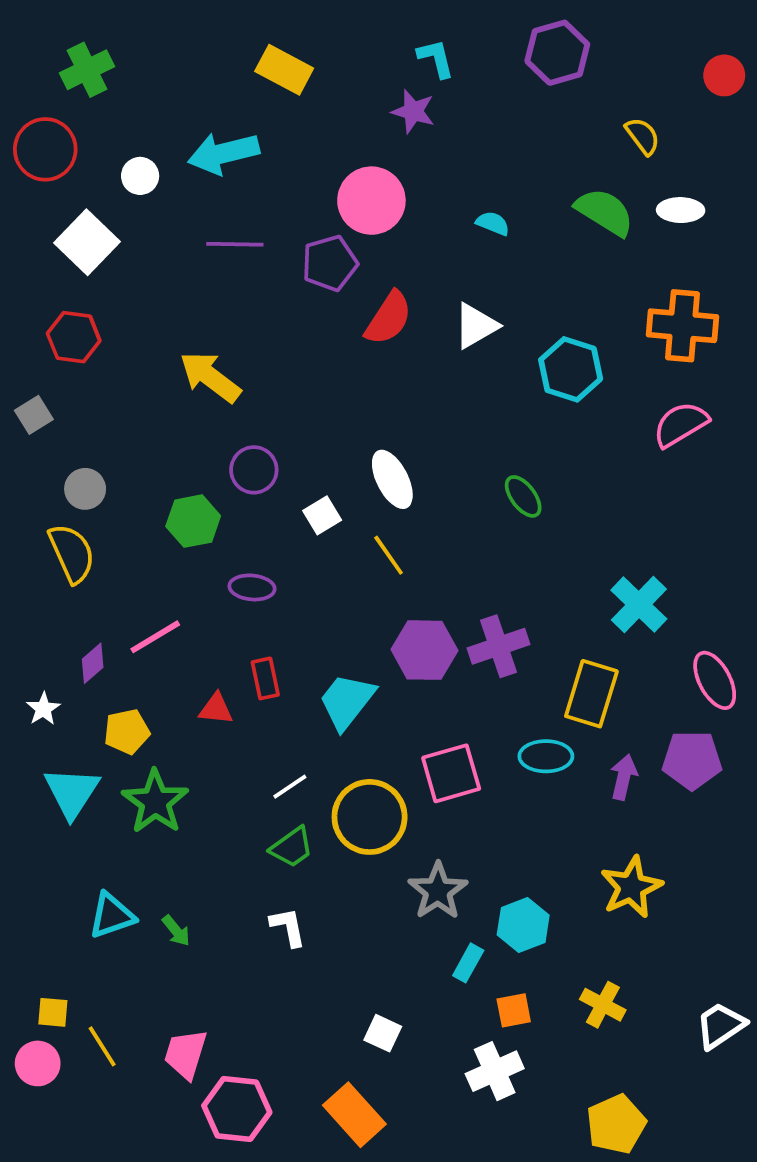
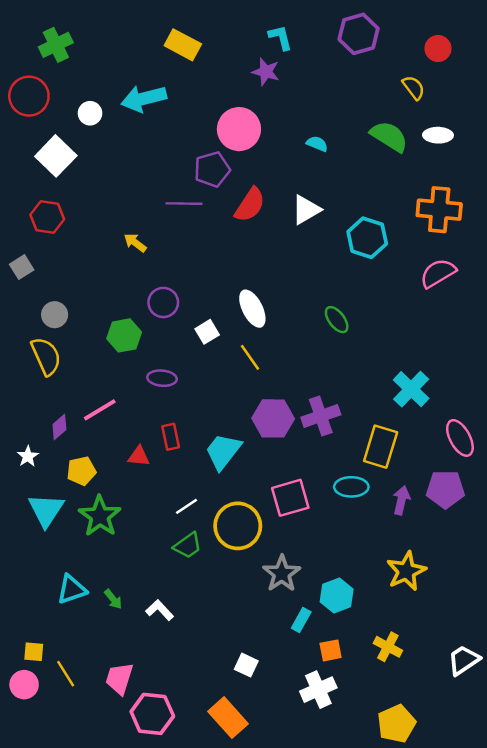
red circle: (724, 75) -> (438, 48), moved
purple line: (235, 244) -> (184, 204), moved
yellow arrow: (210, 377) -> (135, 243), size x0.6
white L-shape: (288, 927) -> (160, 610), moved, turned -32

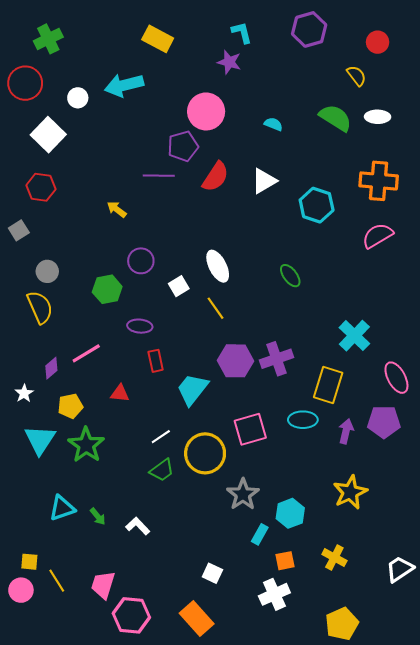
red rectangle: (171, 437) -> (156, 361), moved

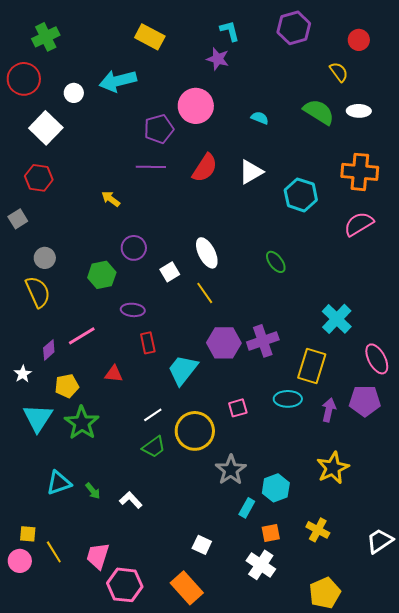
purple pentagon: (183, 146) -> (159, 129), moved
pink square: (250, 429) -> (238, 408), size x0.6
white cross: (274, 594) -> (261, 565), turned -32

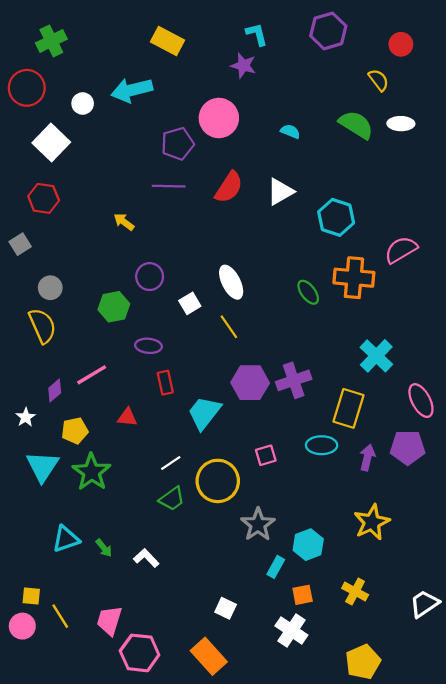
orange cross: (360, 172) -> (354, 278), moved

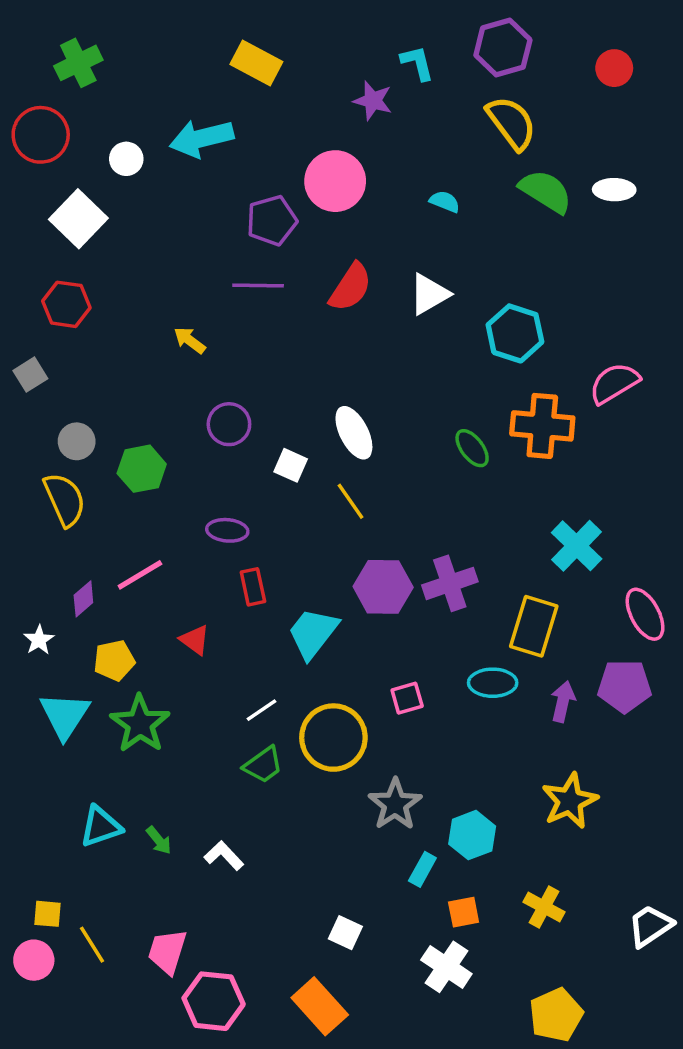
cyan L-shape: (257, 34) -> (417, 63), moved
yellow semicircle: (379, 80) -> (511, 123), moved, size x1.6
white square: (190, 303) -> (291, 465), turned -35
green hexagon: (114, 307) -> (142, 469), moved
red triangle: (127, 417) -> (195, 640), turned 30

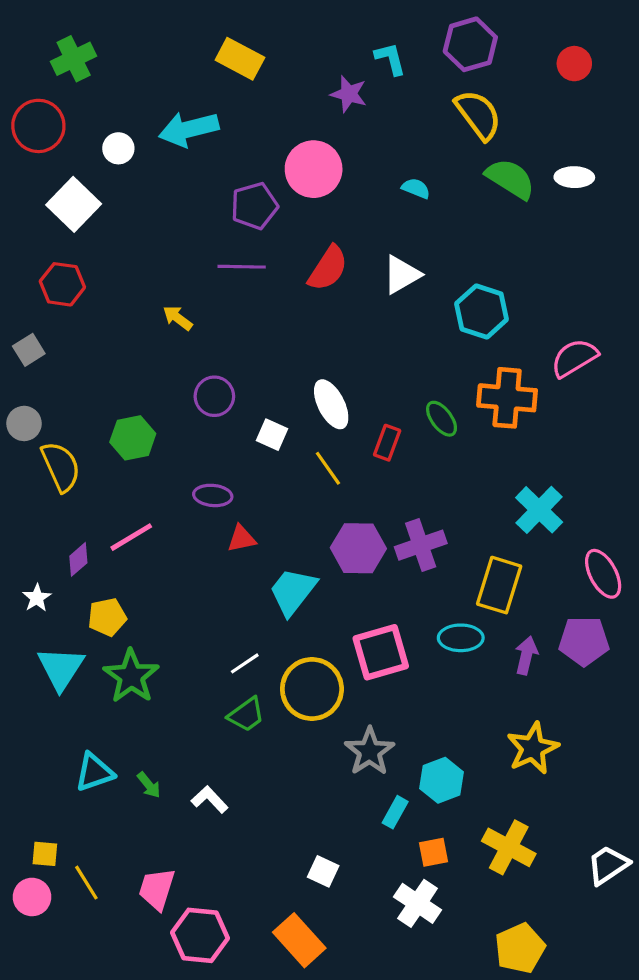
gray circle: (77, 441) -> (24, 423), moved
red rectangle: (253, 587) -> (387, 443), moved, turned 32
red triangle: (195, 640) -> (242, 539), moved, turned -48
pink square: (407, 698) -> (381, 652), size x1.8
yellow cross: (544, 907) -> (509, 847), size x1.4

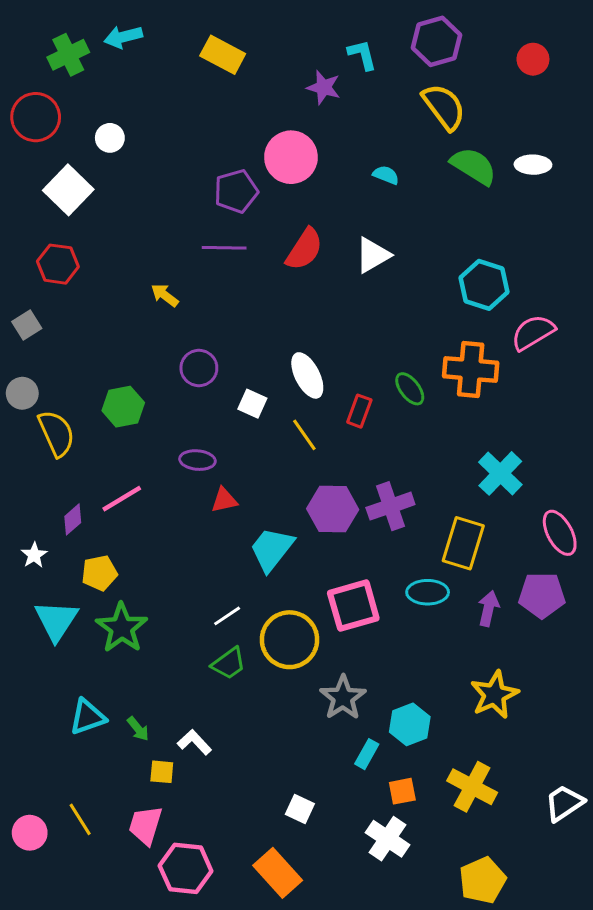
cyan arrow: (189, 129) -> (123, 37), moved, size x0.7
cyan hexagon: (482, 311) -> (484, 285), moved
yellow square: (45, 854) -> (162, 772), moved

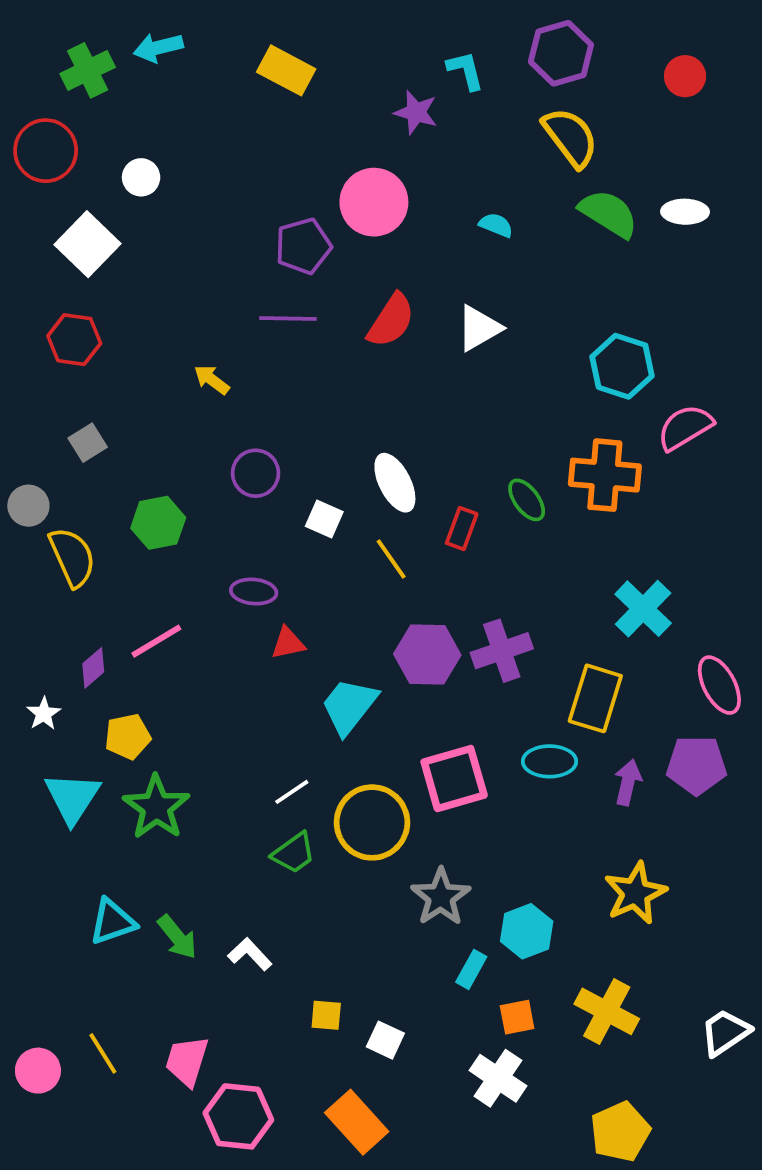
gray square: (27, 325) -> (88, 443), moved
green arrow: (138, 729) -> (177, 937), size x1.4
yellow square: (162, 772) -> (326, 1015), moved

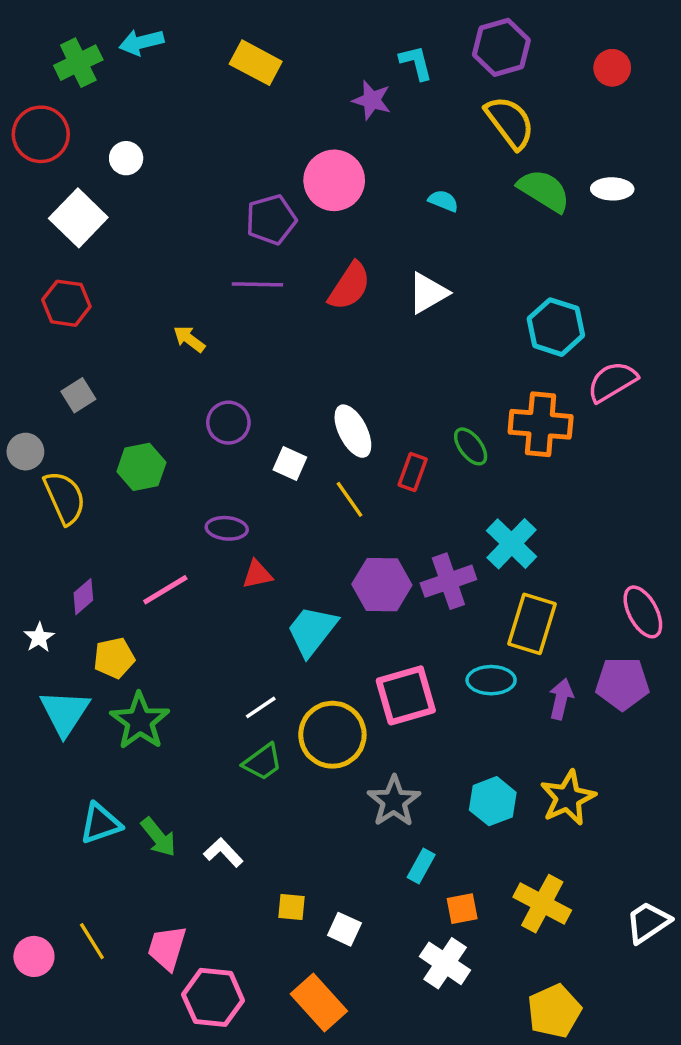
cyan cross: (643, 609) -> (512, 544), moved
pink line: (156, 641) -> (165, 590), moved
cyan hexagon: (527, 931) -> (493, 801), moved

